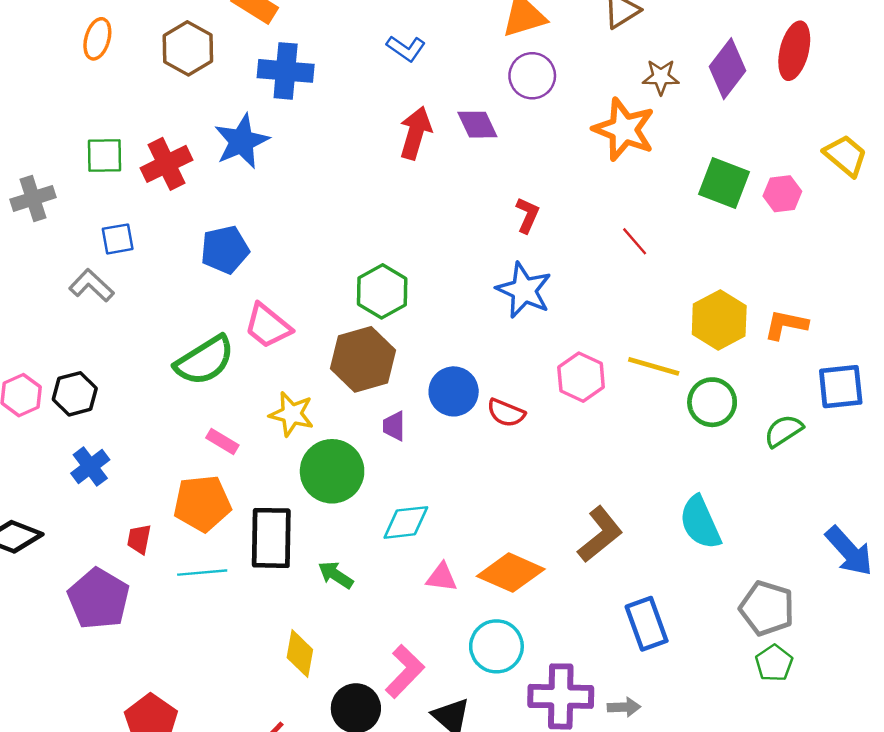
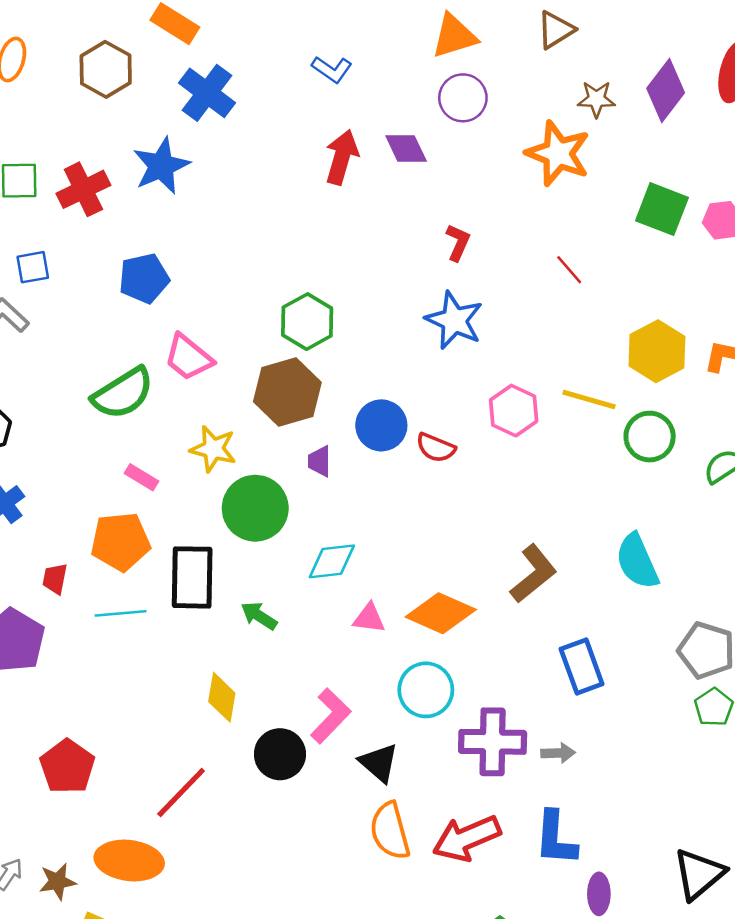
blue cross: (286, 71) -> (207, 93), turned 32

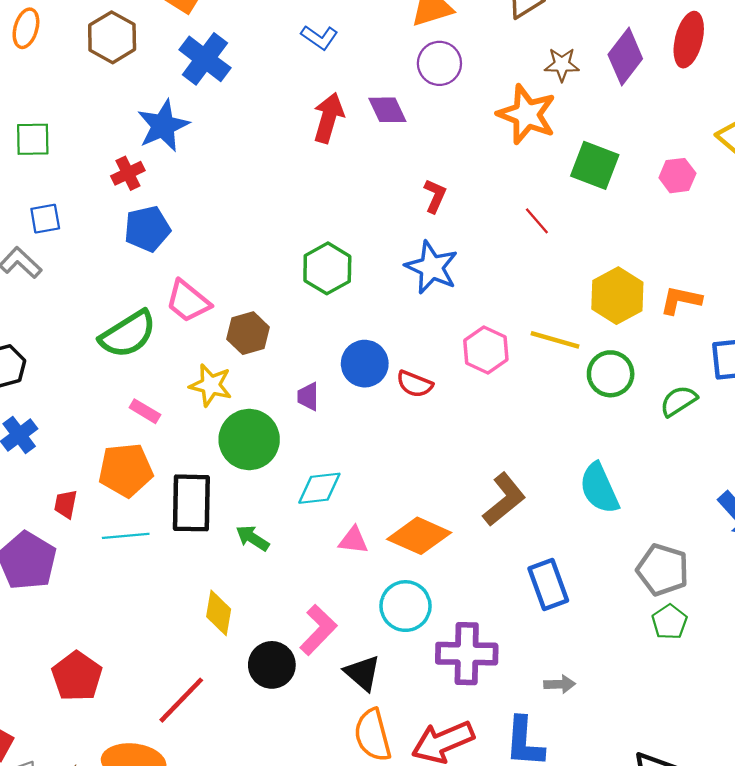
red cross: (83, 189) -> (128, 173), moved, size x0.7
green square: (662, 209) -> (595, 165), moved
green hexagon: (307, 322) -> (327, 268), moved
brown hexagon: (287, 392) -> (248, 333), moved, size x0.7
gray arrow: (558, 753) -> (560, 684), moved

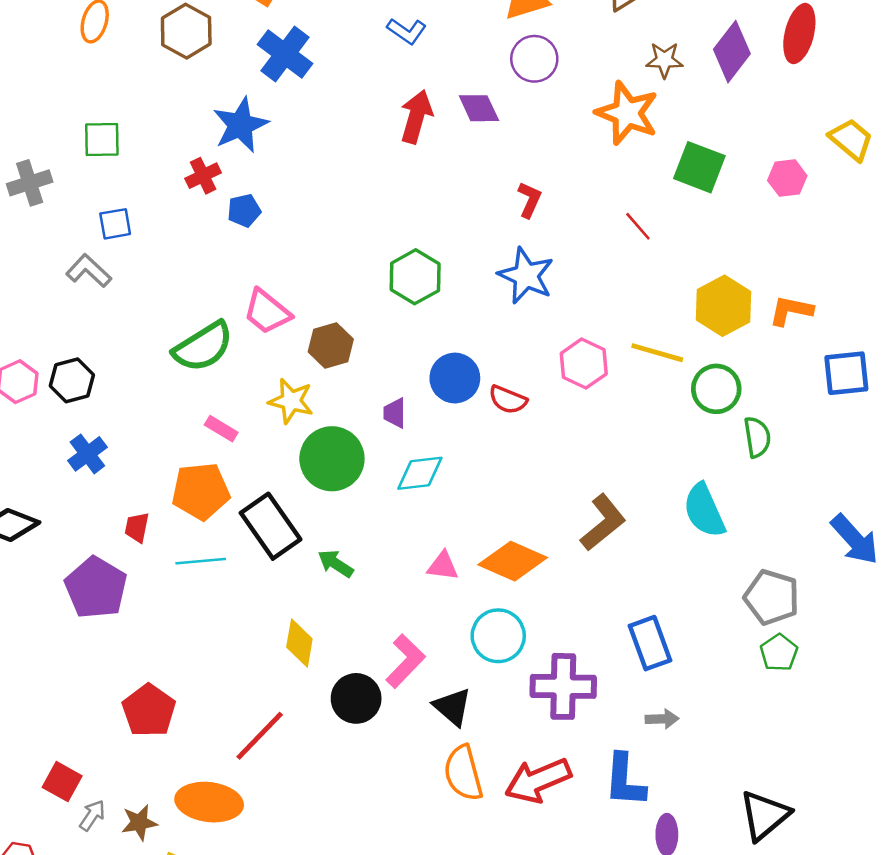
blue pentagon: (147, 229) -> (244, 211), moved, size x0.7
green semicircle: (679, 401) -> (757, 437), moved, turned 114
cyan diamond: (319, 488) -> (420, 473), moved
black rectangle: (191, 503) -> (271, 526), turned -36
blue rectangle: (548, 585) -> (650, 643), moved

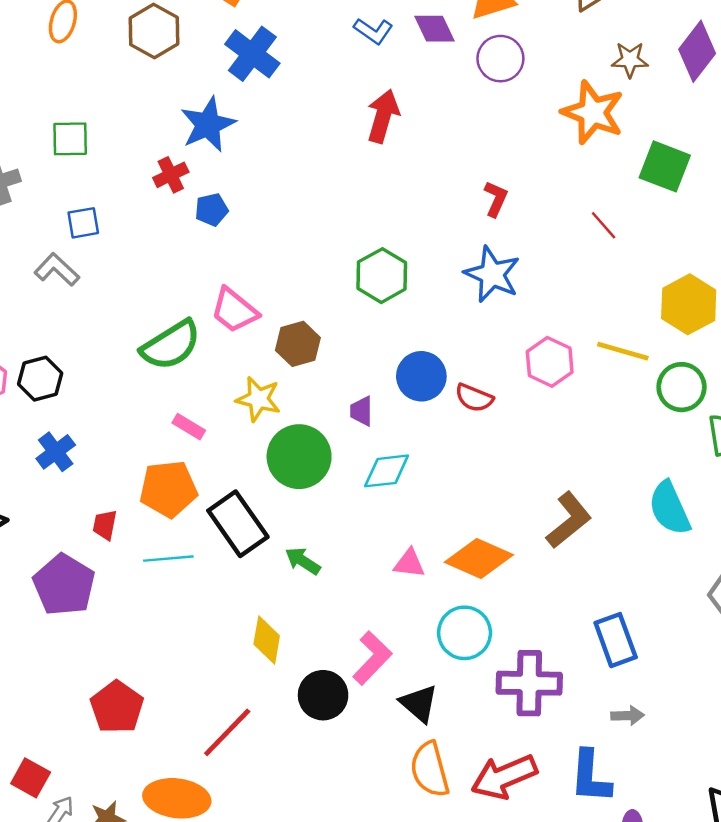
purple diamond: (479, 108) -> (435, 29), moved

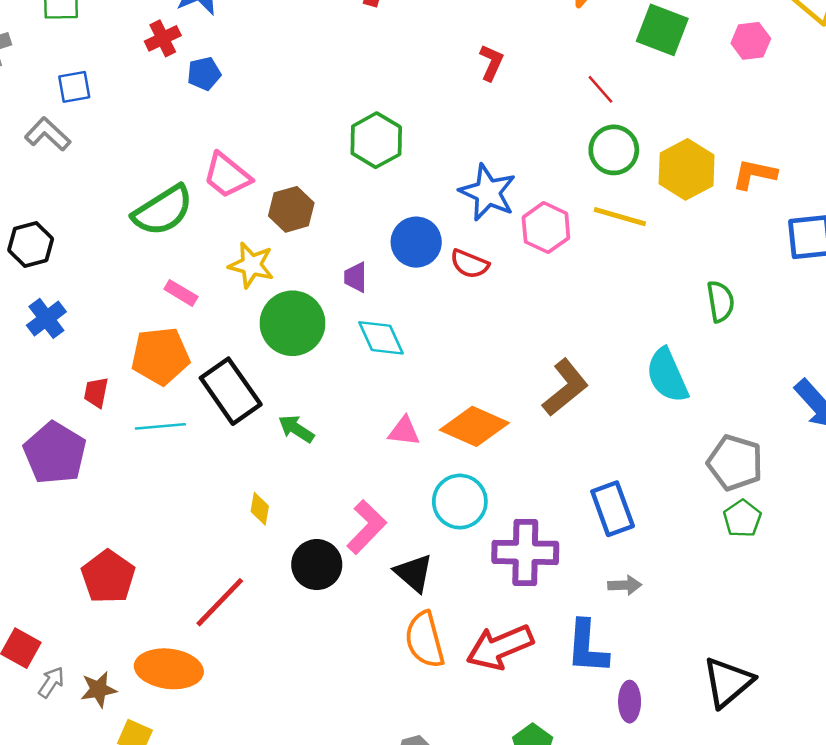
blue star: (492, 274) -> (488, 192), moved
green circle: (682, 387) -> (614, 150), moved
cyan diamond: (387, 471) -> (381, 338), turned 72
yellow diamond: (267, 640) -> (260, 509), size x0.7

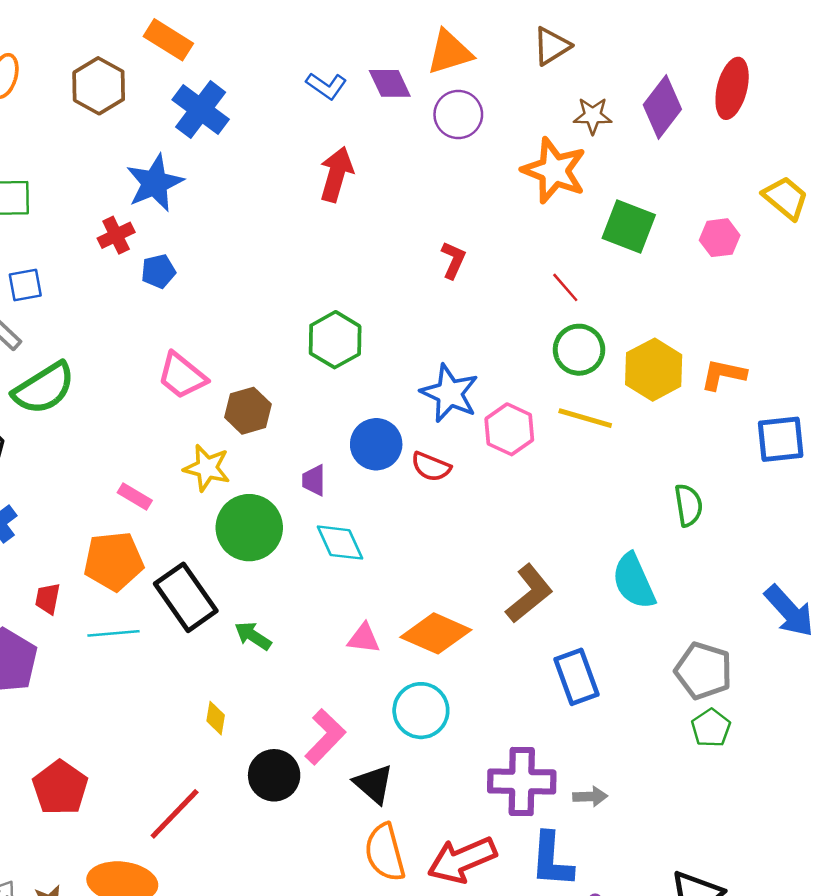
green semicircle: (163, 211) -> (44, 388), moved
blue rectangle: (613, 509) -> (576, 677), moved
purple cross: (525, 552) -> (522, 781), moved

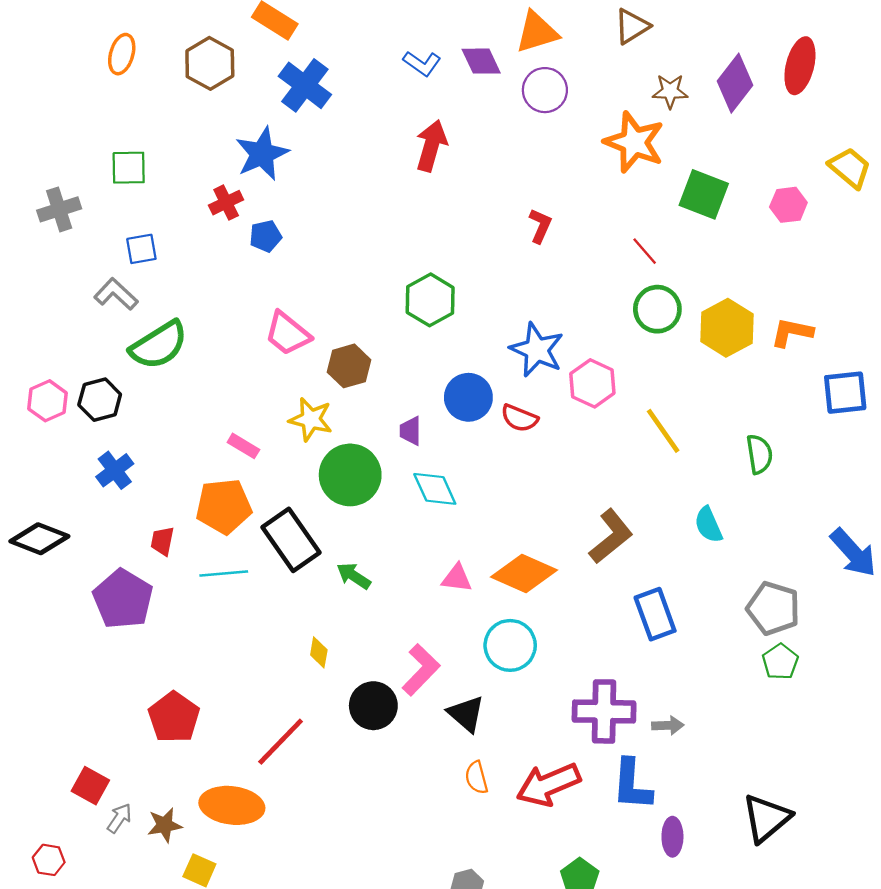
yellow line: (585, 418) -> (663, 431), moved, turned 39
cyan semicircle: (634, 581) -> (708, 525), size x0.7
orange semicircle: (385, 852) -> (477, 778), size x0.6

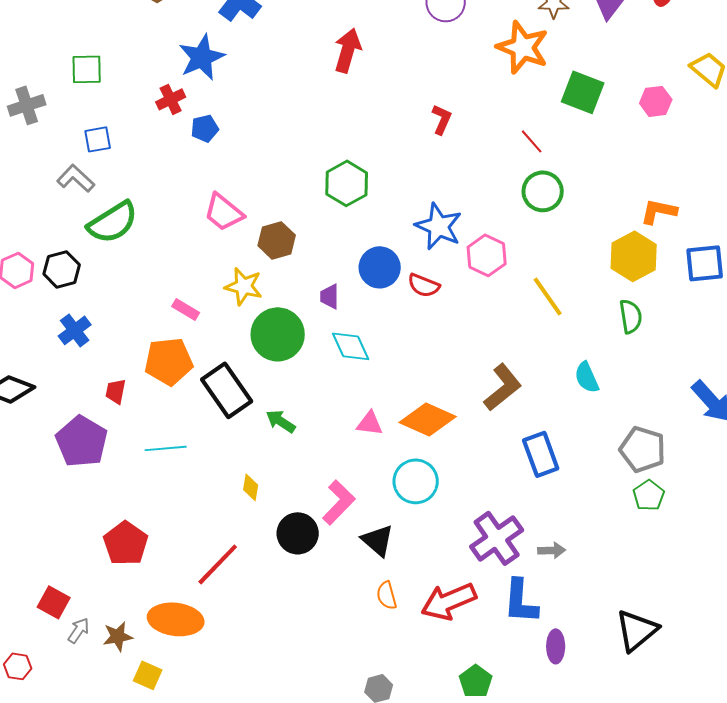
yellow hexagon: (727, 328) -> (634, 256), moved
cyan line: (224, 574) -> (166, 448), moved
purple cross: (604, 711) -> (497, 538), turned -36

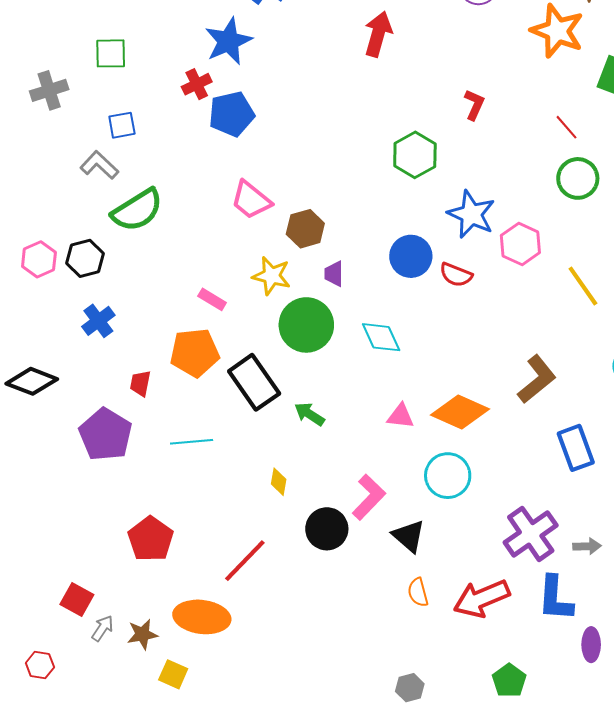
blue pentagon: (205, 128) -> (232, 114), size x1.6
green hexagon: (347, 183) -> (415, 155), moved
purple trapezoid: (330, 296) -> (334, 274), moved

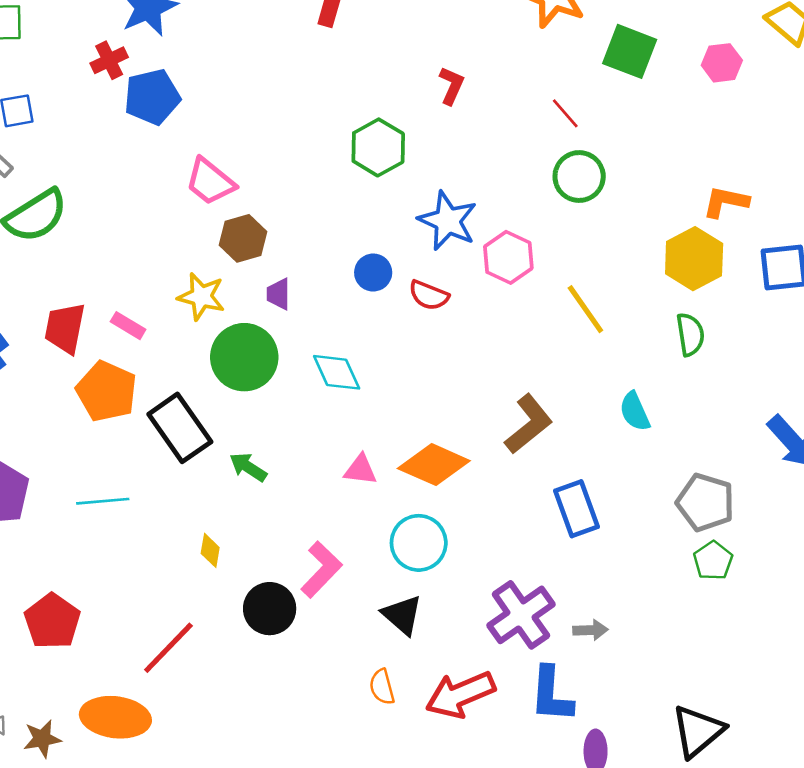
pink trapezoid: (251, 200) -> (210, 182), moved
blue circle: (411, 256) -> (373, 273), size x0.7
orange pentagon: (195, 353) -> (107, 391), turned 30
red trapezoid: (140, 383) -> (65, 328), moved, size x1.6
black triangle: (409, 536) -> (402, 615), moved

